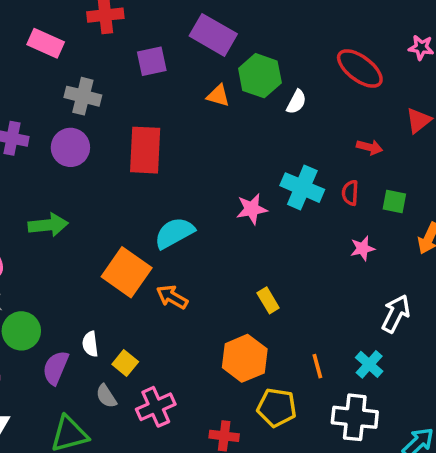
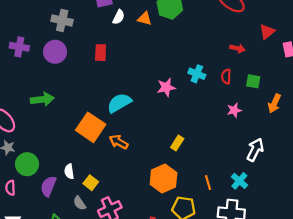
white semicircle: (296, 102) -> (119, 17), moved
red rectangle: (145, 150) -> (101, 53), size x0.6
cyan cross: (302, 188) -> (197, 74), size x0.7
yellow rectangle: (268, 300) -> (177, 143), turned 64

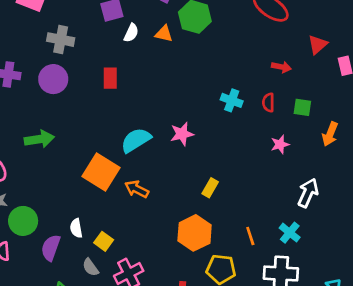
pink star: (166, 87) -> (182, 134), moved

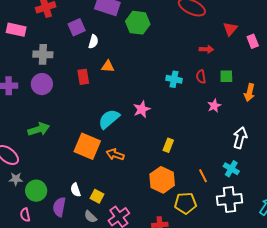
orange triangle: (164, 34) -> (108, 66), moved

